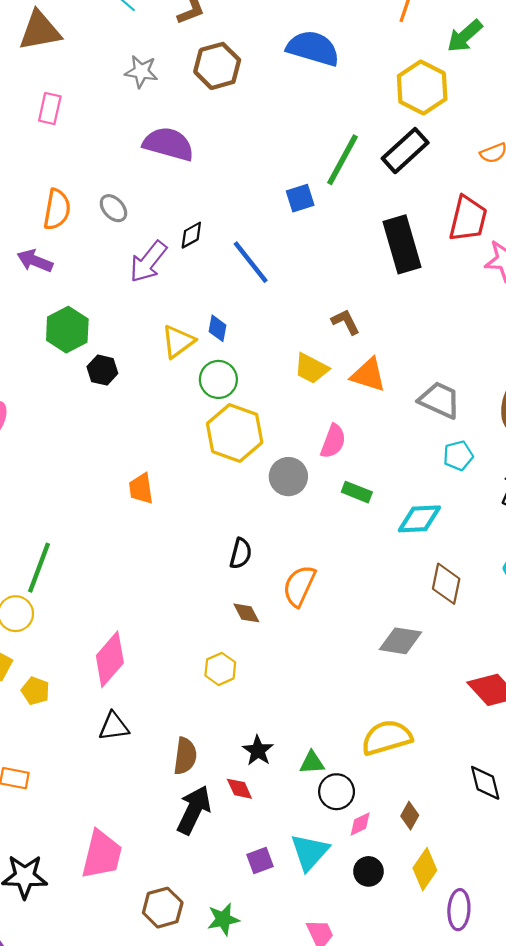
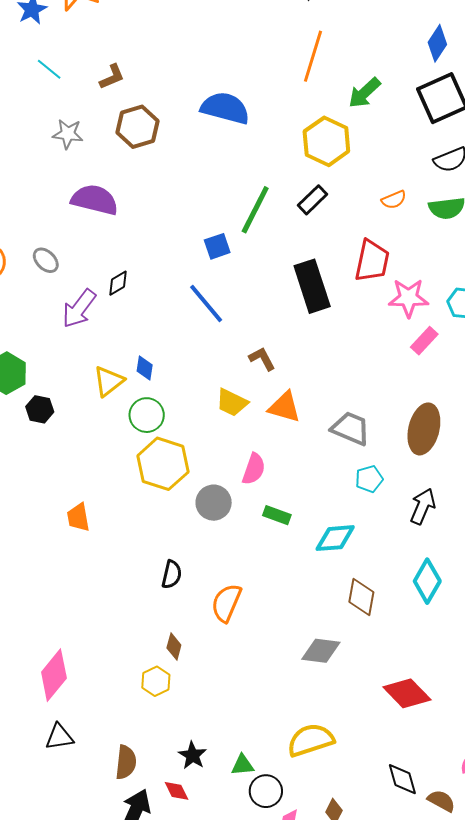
black rectangle: (405, 151) -> (313, 200), size x0.7
blue line: (251, 262) -> (206, 303), moved
brown diamond: (246, 613) -> (174, 647), moved, turned 44

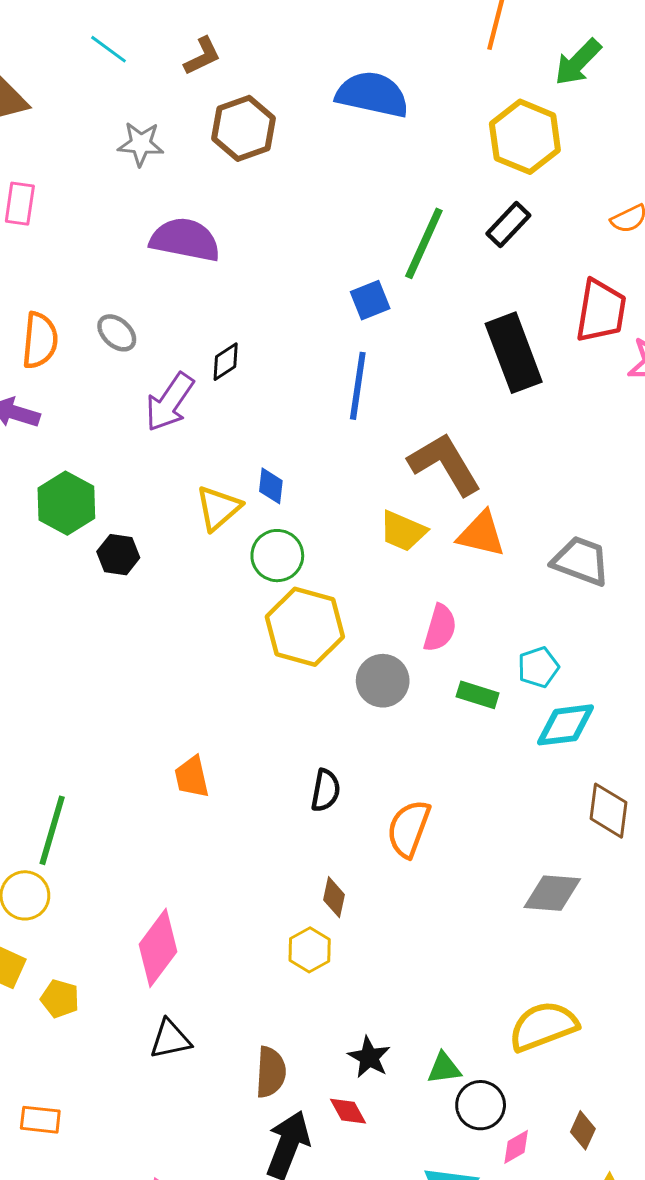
blue line: (206, 303) -> (358, 386), turned 51
brown L-shape: (262, 359) -> (445, 464), size x1.8
cyan pentagon: (369, 479) -> (538, 667), moved
orange trapezoid: (78, 517) -> (192, 777), moved

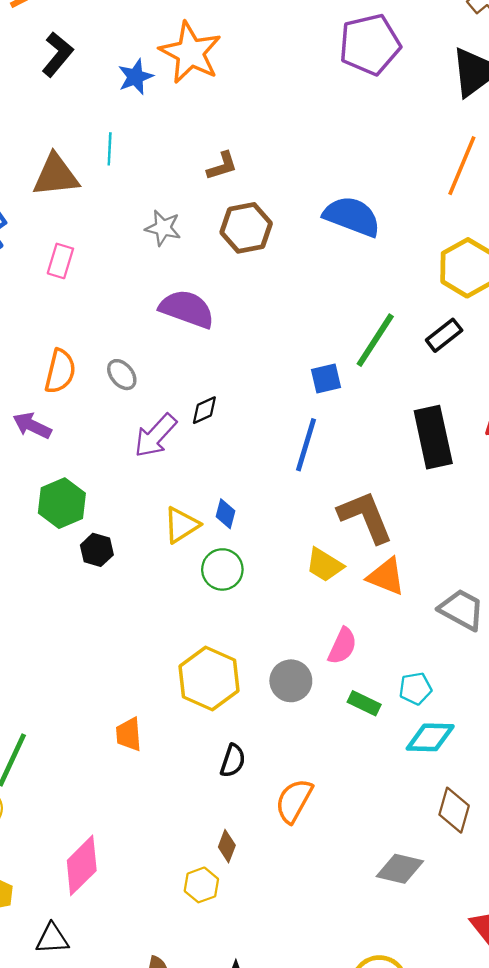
cyan line: (108, 49) -> (110, 149), moved, turned 48
yellow hexagon: (305, 627) -> (209, 678), moved
black triangle: (170, 1039) -> (52, 939), moved

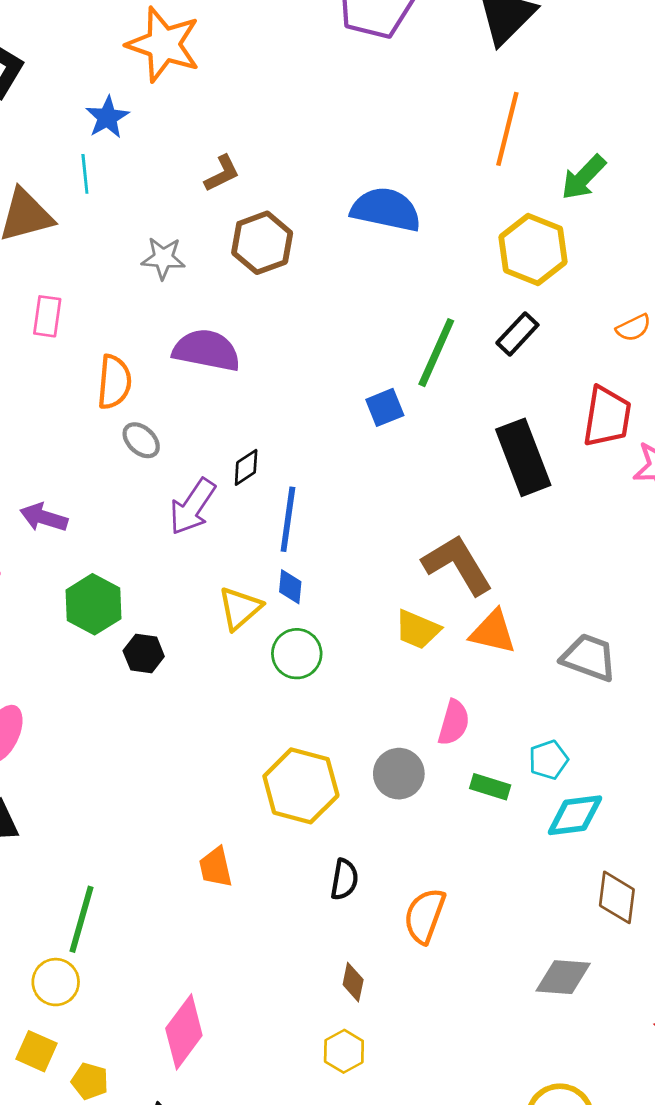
blue star: (135, 77) -> (107, 117), moved
orange semicircle: (60, 371) -> (114, 382), moved
blue line: (306, 445) -> (288, 519), moved
yellow hexagon: (201, 885) -> (344, 1051), moved

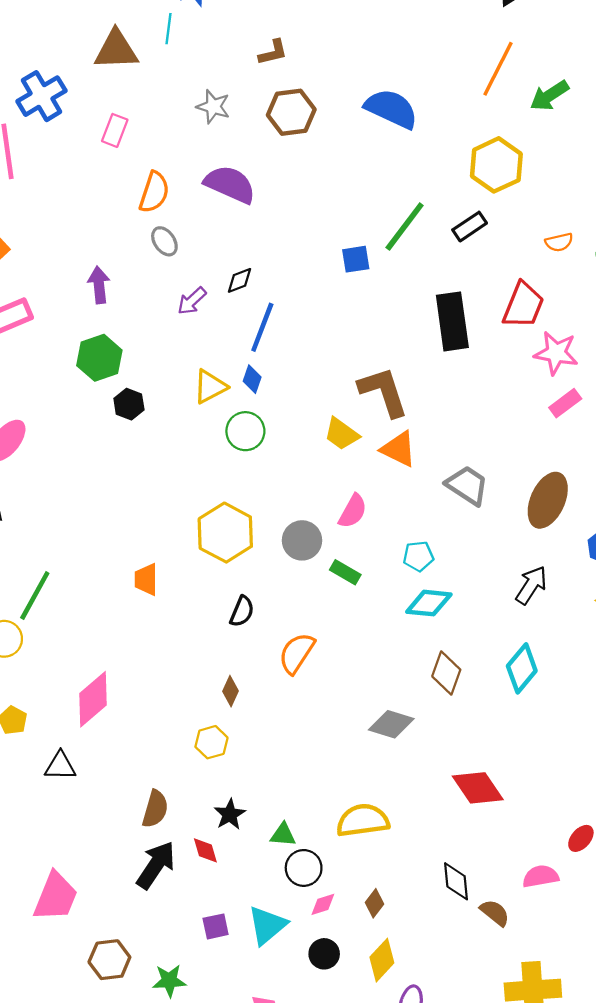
green arrow: (584, 177) -> (549, 96), moved
purple arrow: (192, 507) -> (192, 301), size x0.7
purple arrow: (44, 517) -> (99, 285), moved, turned 54
green rectangle: (490, 787) -> (345, 572), moved

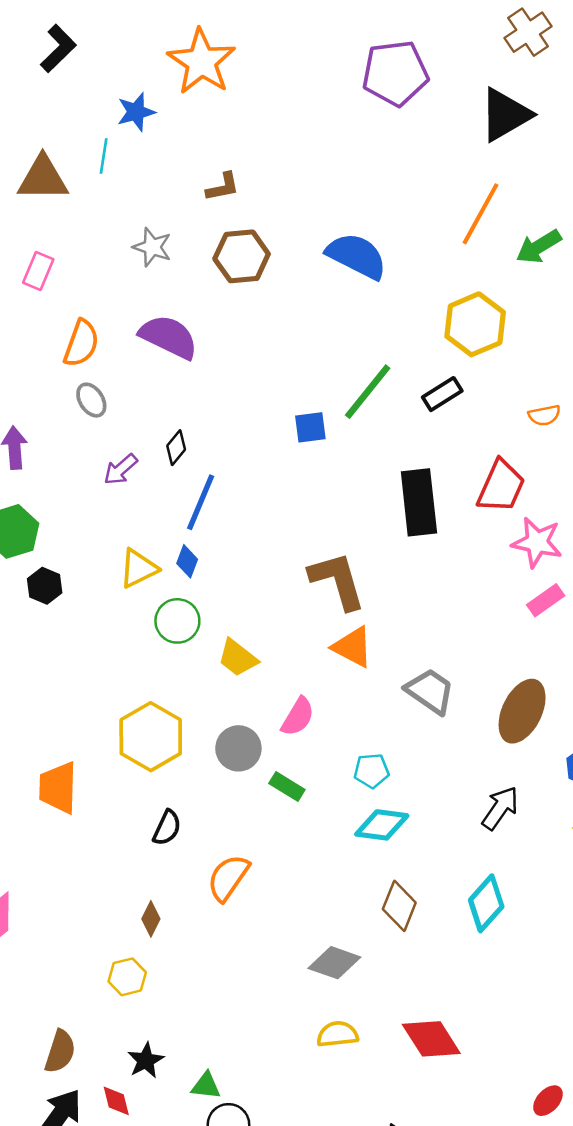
black diamond: (240, 280) -> (176, 448), turned -32
yellow trapezoid: (342, 434) -> (238, 658), moved
orange trapezoid: (146, 579) -> (58, 788), size x1.4
yellow semicircle: (363, 820) -> (337, 1034), moved, size x0.7

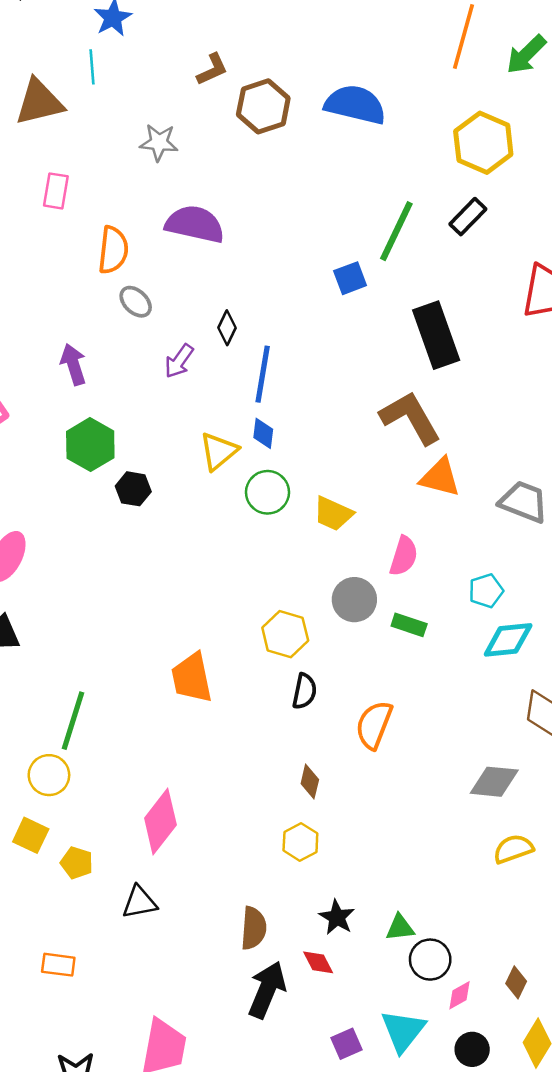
brown hexagon: (242, 256) -> (263, 106), moved
black rectangle: (419, 502) -> (436, 335), moved
yellow hexagon: (151, 737) -> (285, 634), moved, size x0.7

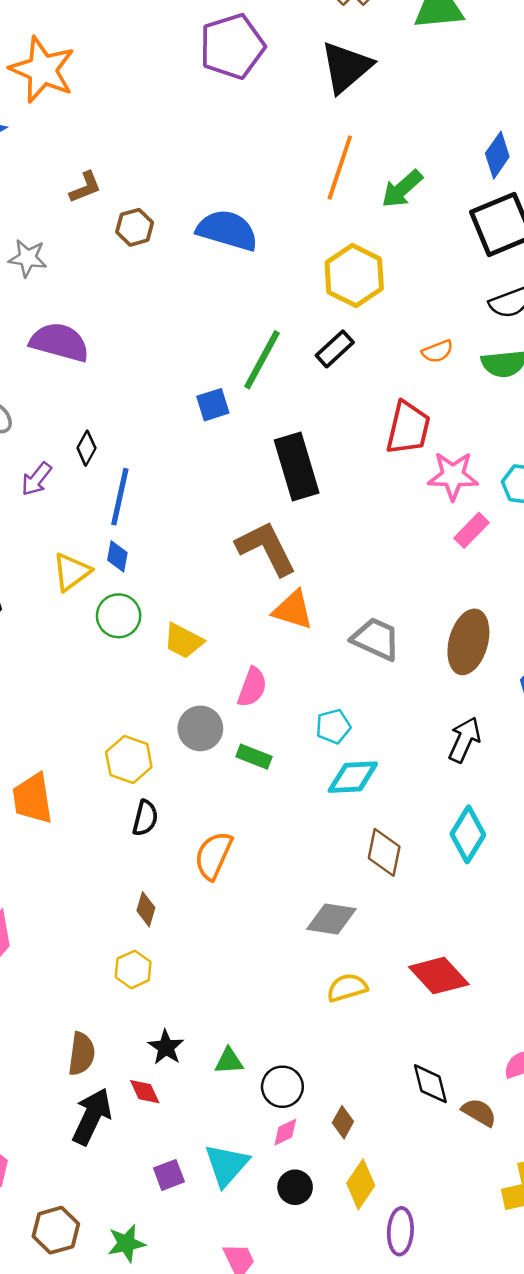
brown hexagon: (263, 106) -> (135, 227), size x0.7
black circle: (430, 960) -> (282, 1087), moved

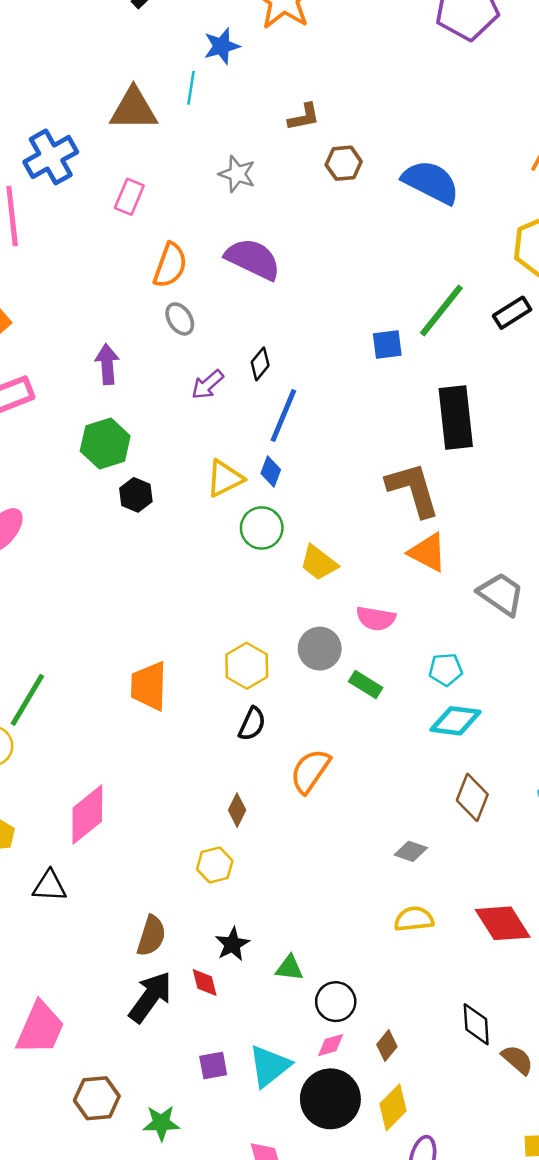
pink semicircle: (252, 687) -> (376, 618), turned 69
gray diamond: (331, 919) -> (411, 851), size x0.7
black circle: (295, 1187) -> (330, 1099), size x1.8

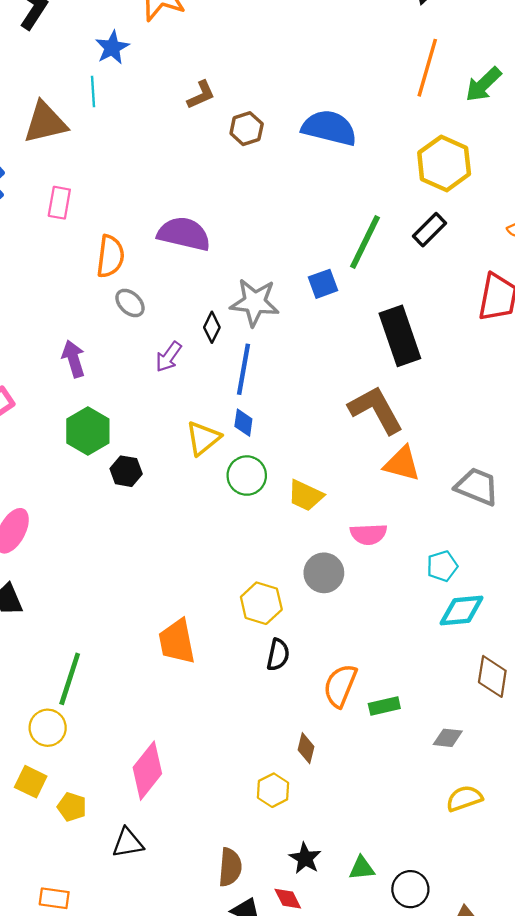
gray star: (237, 174) -> (255, 302), moved, size x1.4
green rectangle: (366, 685) -> (384, 706), moved, turned -32
brown diamond: (237, 810) -> (306, 748), moved

